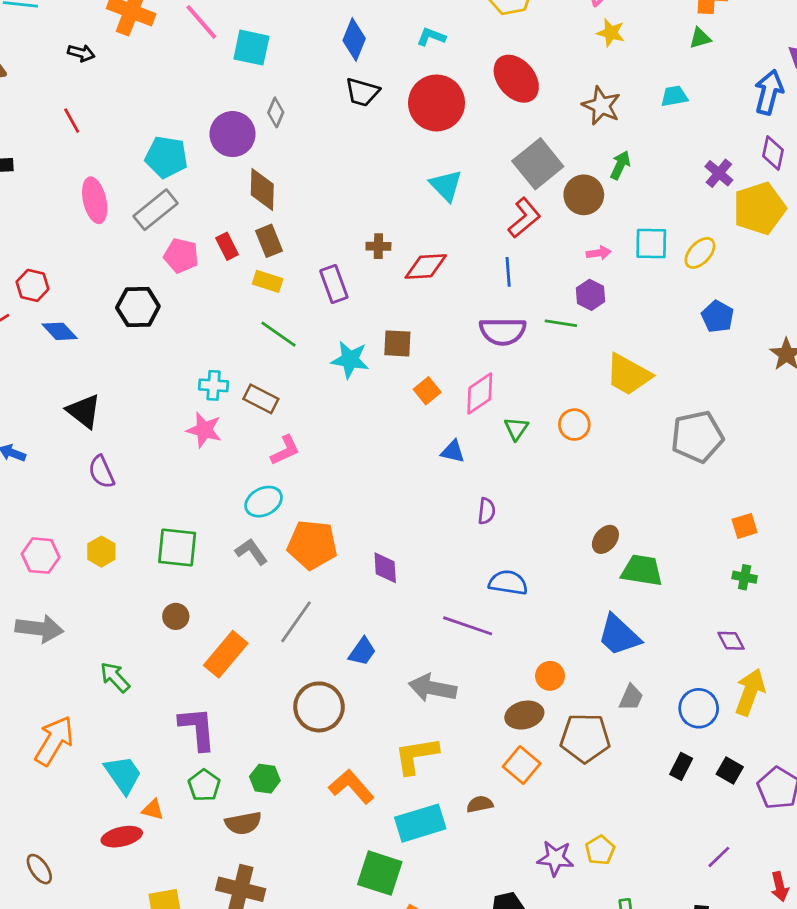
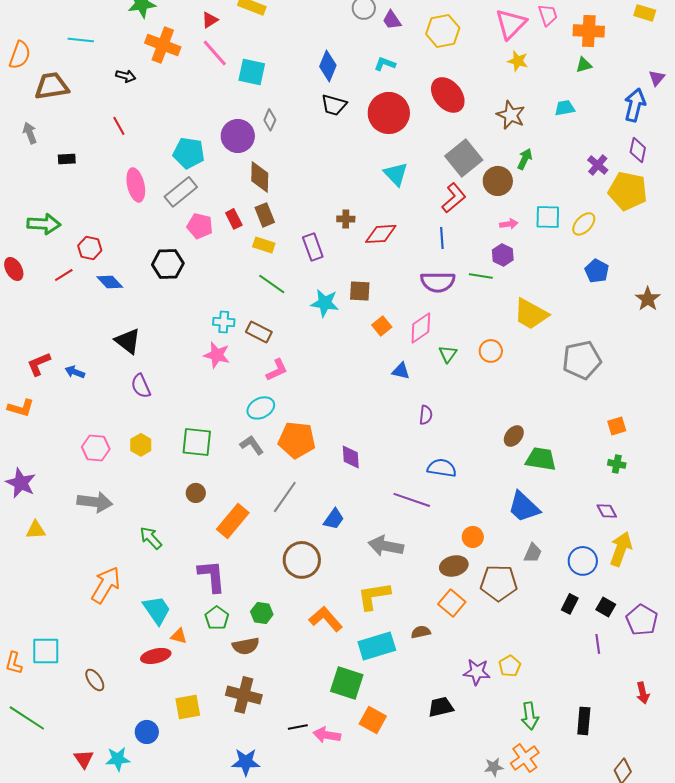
yellow pentagon: (759, 208) -> (628, 191), turned 30
purple line: (719, 857) -> (598, 644), moved, turned -54

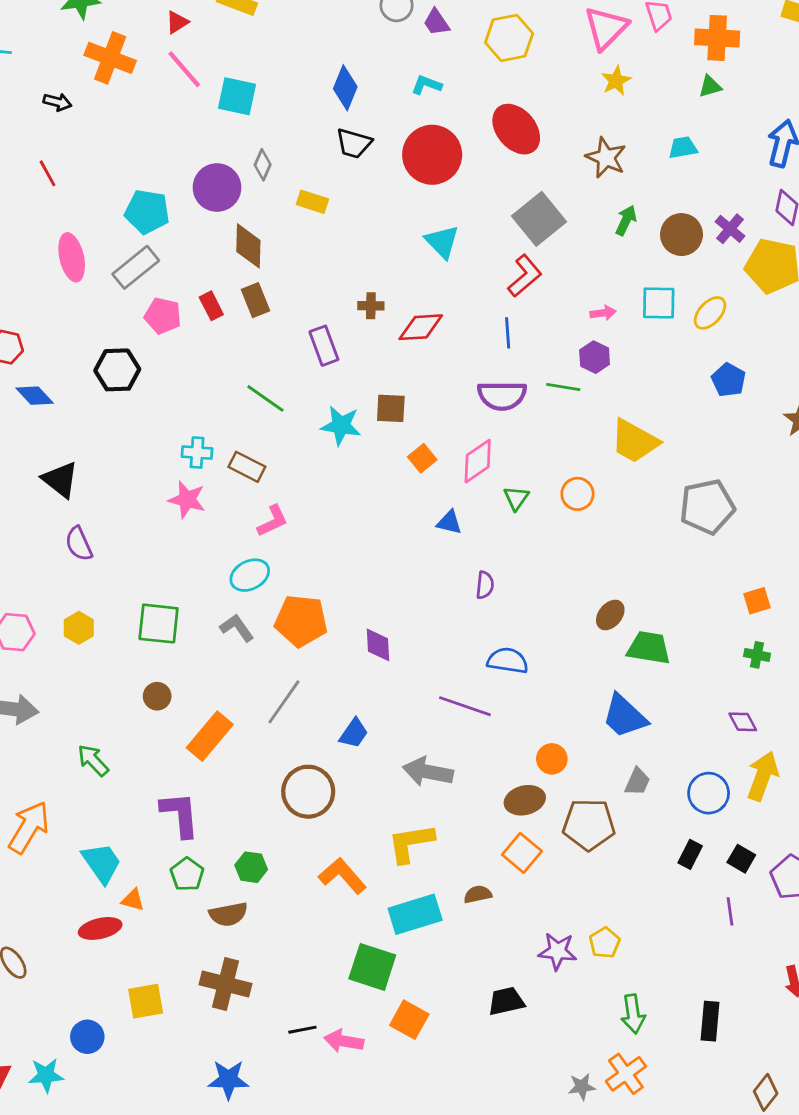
yellow star: (518, 61) -> (616, 81), turned 30
brown circle: (498, 181) -> (682, 235), moved
yellow rectangle: (264, 245) -> (312, 202), moved

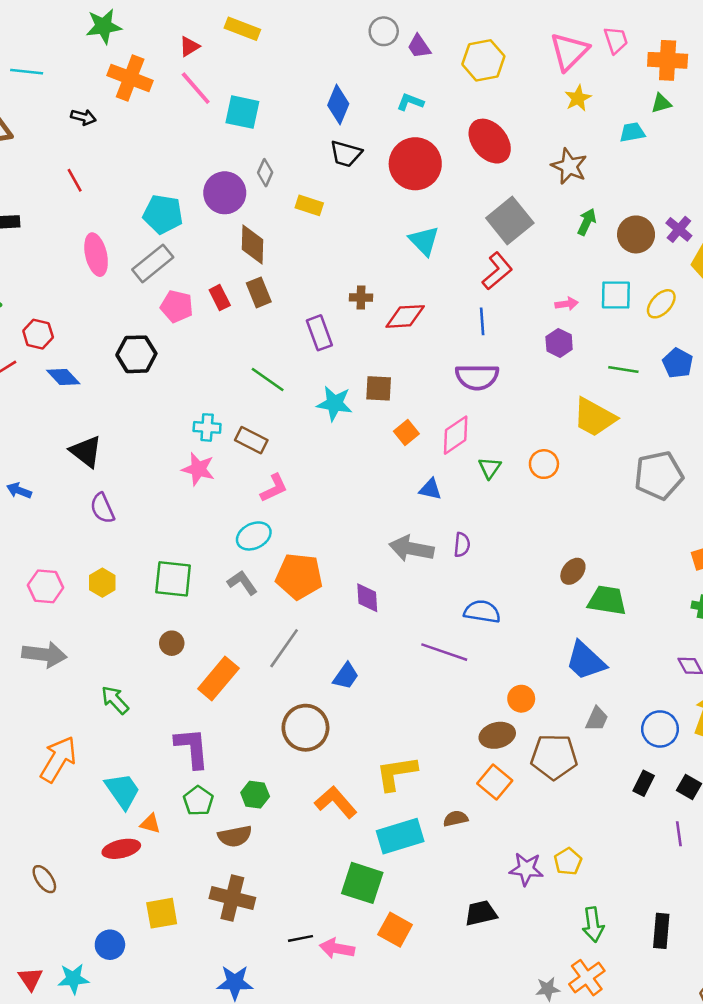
cyan trapezoid: (683, 148) -> (632, 132), moved
green line: (563, 387) -> (623, 369), moved
gray arrow: (428, 772) -> (411, 549), moved

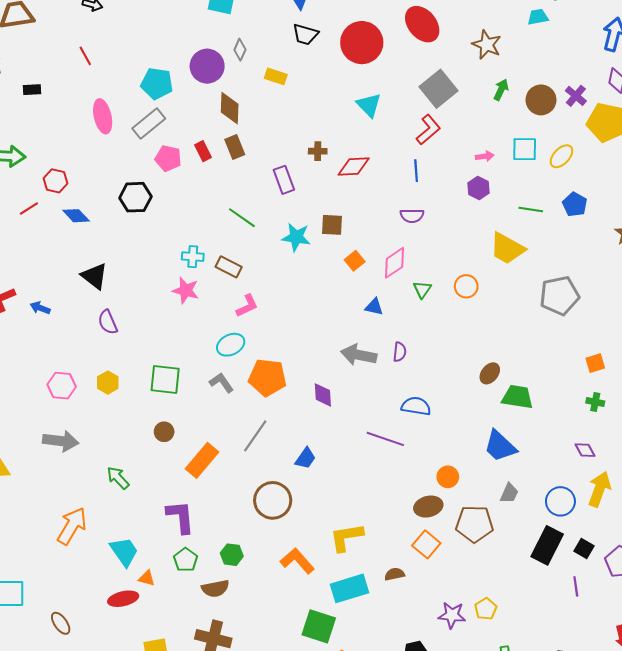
purple semicircle: (477, 377) -> (412, 216), size x0.7
black rectangle: (644, 783) -> (547, 545), size x1.8

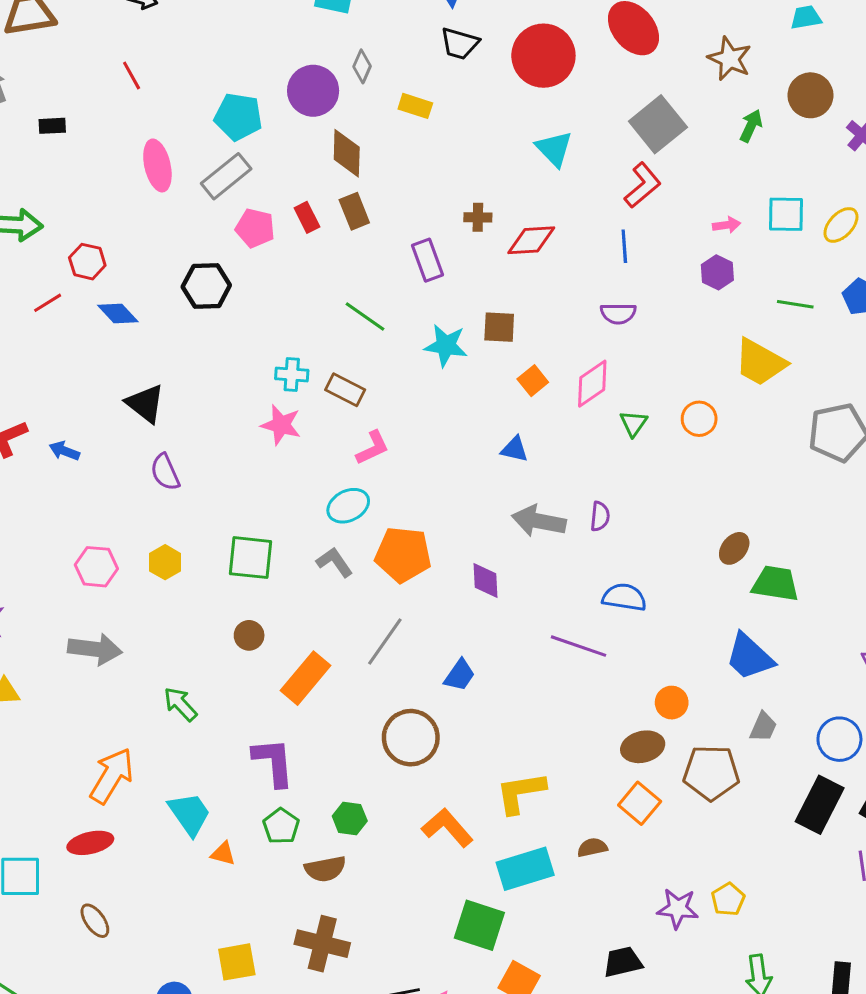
brown circle: (541, 100) -> (810, 95), moved
blue triangle: (374, 307) -> (514, 449), moved
red ellipse: (123, 599) -> (90, 843), moved

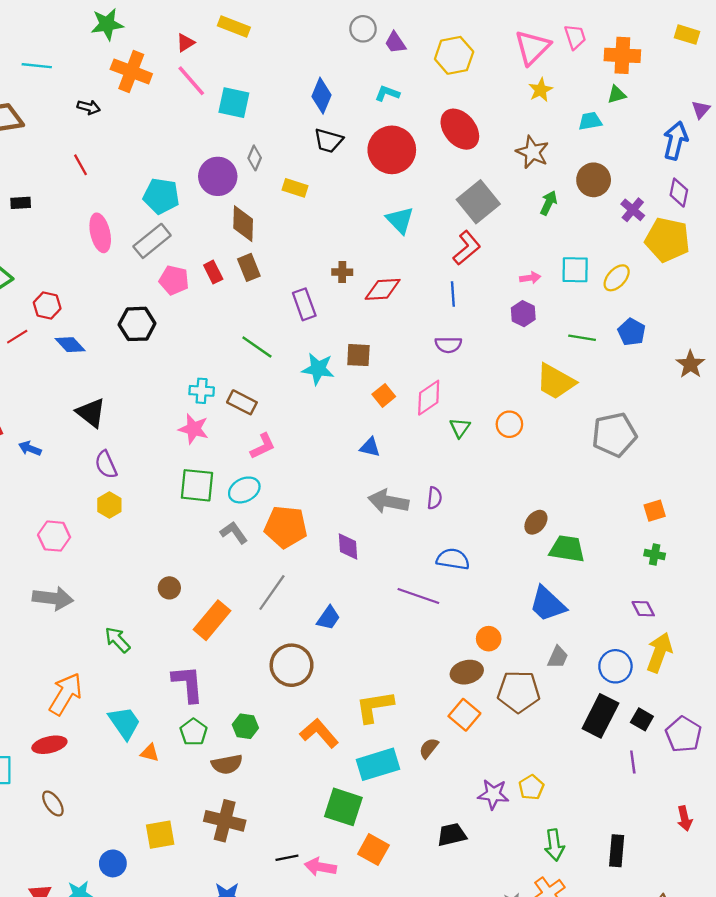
green square: (251, 558) -> (197, 485), moved
yellow hexagon: (165, 562) -> (109, 505), moved
brown semicircle: (592, 847) -> (429, 748), turned -40

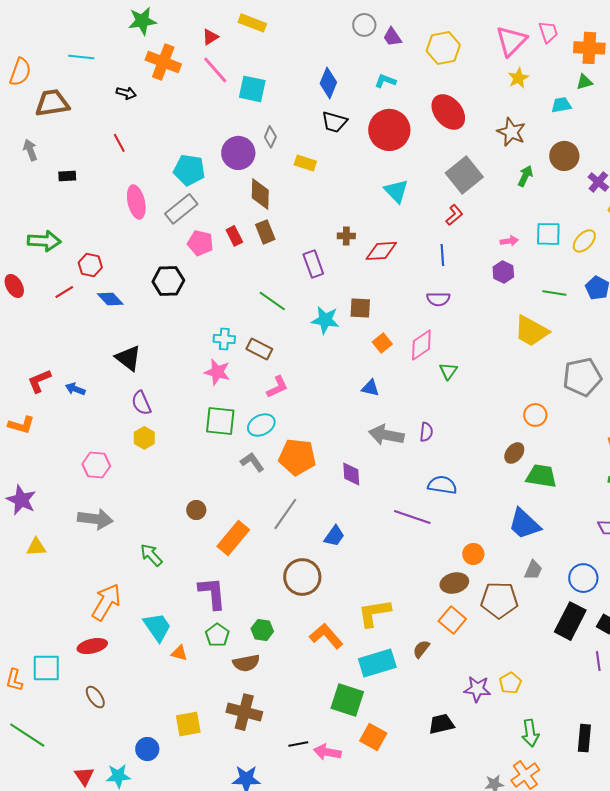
red L-shape: (467, 248) -> (454, 215), size x0.7
orange circle: (509, 424) -> (535, 415), moved

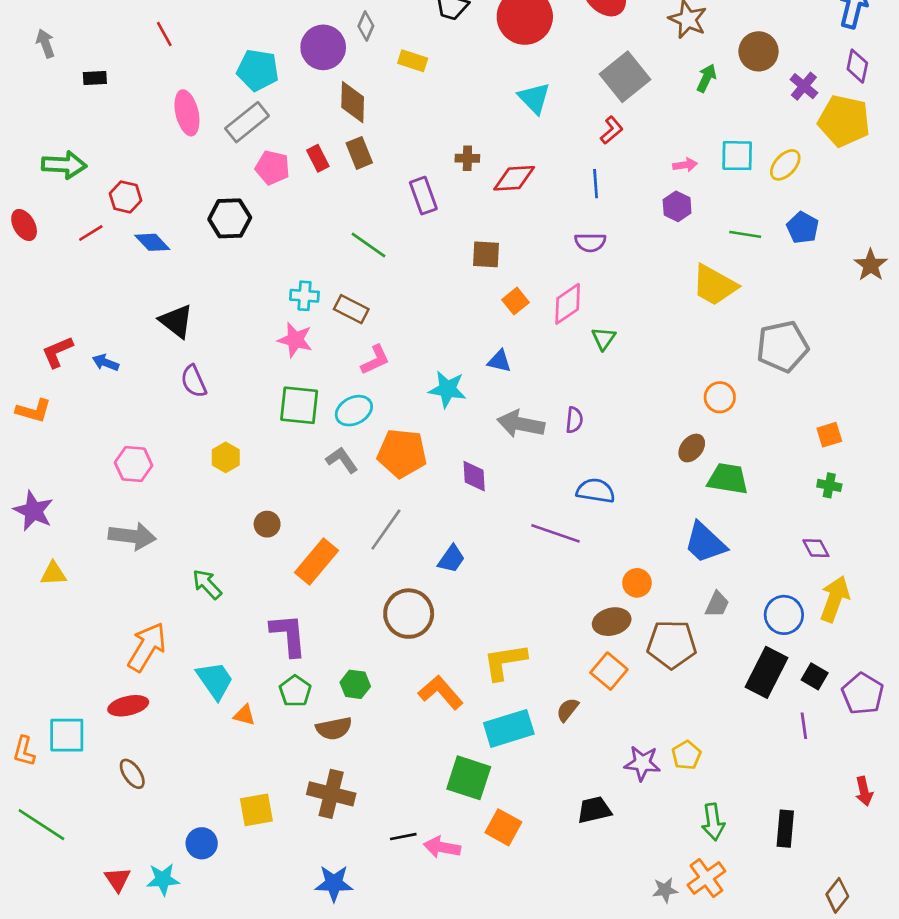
cyan star: (325, 320) -> (447, 389), moved
yellow hexagon: (144, 438) -> (226, 457), moved

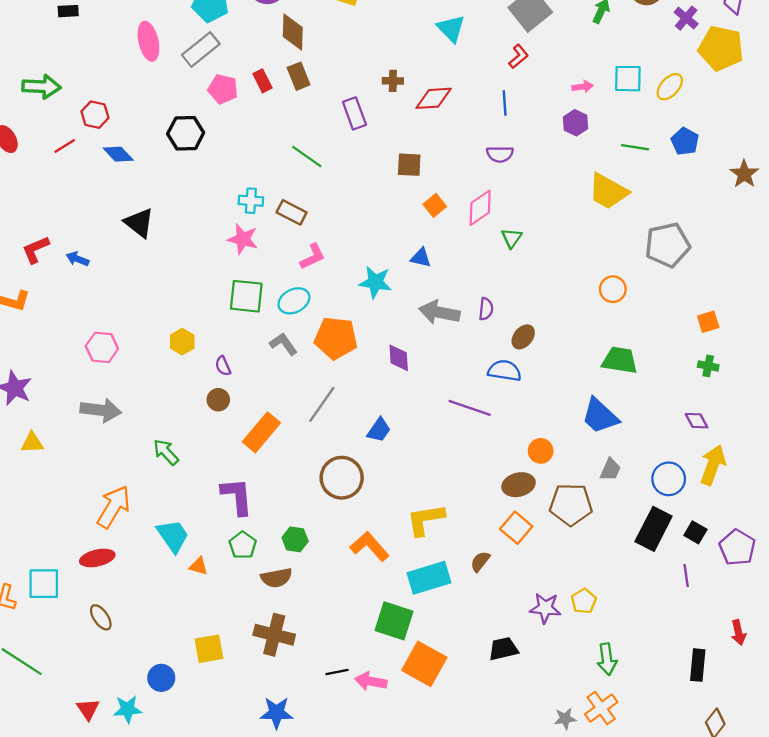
purple semicircle: (194, 381) -> (223, 366), moved, size x0.7
brown ellipse: (692, 448) -> (523, 337), moved
orange square: (503, 827) -> (424, 664), size x1.4
black rectangle: (785, 829) -> (698, 665), moved

